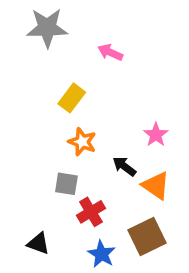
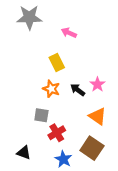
yellow rectangle: (72, 98) -> (57, 62), moved, turned -63
black arrow: (124, 166) -> (78, 90), moved
brown square: (147, 236) -> (92, 148), turned -30

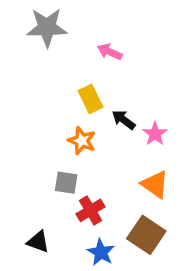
black arrow: (78, 90) -> (124, 120), moved

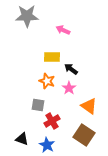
yellow rectangle: (90, 99) -> (52, 57), turned -63
pink star: (155, 134) -> (69, 88), moved
blue star: (101, 252) -> (47, 145), moved

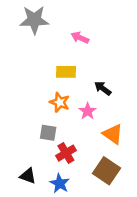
black arrow: (71, 69) -> (103, 88), moved

